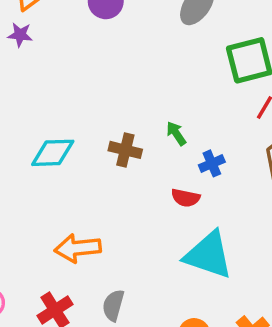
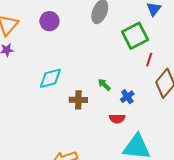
cyan diamond: (53, 153) -> (50, 78), moved

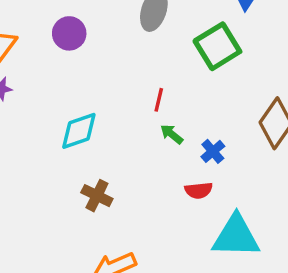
red line: (149, 60) -> (159, 100), moved
brown cross: (78, 100) -> (97, 196), moved, turned 30

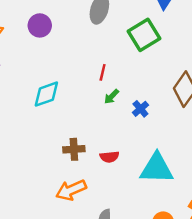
green arrow: (172, 134) -> (112, 97), turned -84
red semicircle: (199, 190) -> (109, 157), moved
brown cross: (97, 196) -> (74, 149), moved, turned -30

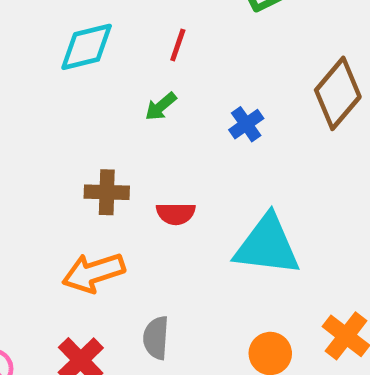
cyan diamond: (46, 94) -> (87, 47), moved
green arrow: (112, 97) -> (161, 106), moved

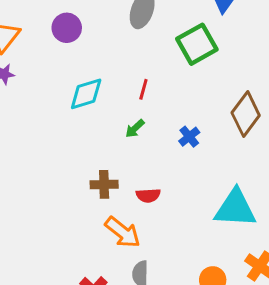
cyan triangle: (267, 245) -> (235, 208), moved
orange arrow: (93, 273) -> (123, 232), moved, turned -120

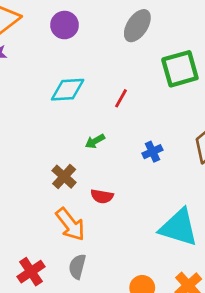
green arrow: (135, 129) -> (95, 141), moved
brown cross: (104, 184) -> (64, 177), turned 30

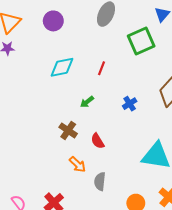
red semicircle: (102, 196) -> (98, 141), turned 56
orange arrow: (70, 224) -> (78, 164), size x0.7
gray semicircle: (77, 267) -> (100, 181), moved

